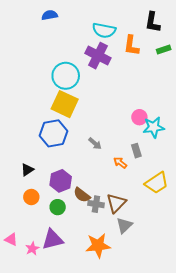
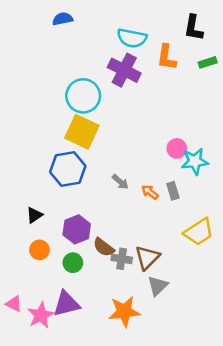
orange arrow: (120, 163) -> (150, 192), moved
pink star: (32, 249) -> (41, 315), size x1.5

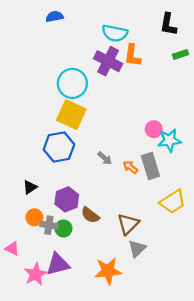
orange L-shape: (167, 57) -> (133, 56), moved
gray rectangle: (173, 191) -> (150, 166), size x1.6
gray cross: (122, 259) -> (49, 225), moved
pink triangle: (14, 304) -> (12, 249), moved

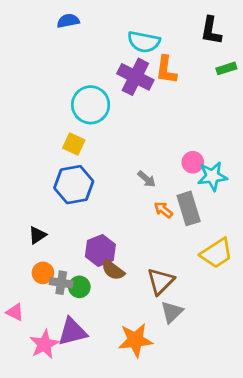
yellow square: (71, 115) -> (74, 144), moved, size x0.6
gray arrow: (105, 158) -> (147, 179), moved
purple hexagon: (67, 199) -> (100, 250), moved

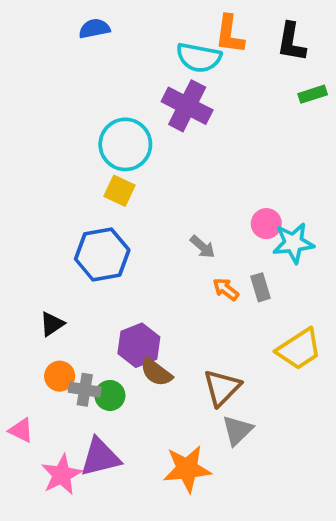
orange L-shape: (166, 70) -> (230, 34), moved
yellow square: (74, 144) -> (120, 191), moved
gray rectangle: (189, 208) -> (261, 287), size x0.6

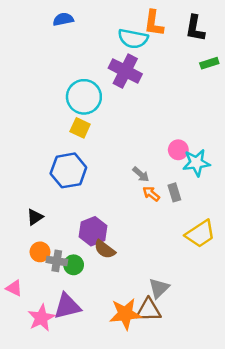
gray arrow: (203, 247) -> (141, 174), moved
brown triangle: (222, 388) -> (149, 310), moved, turned 44

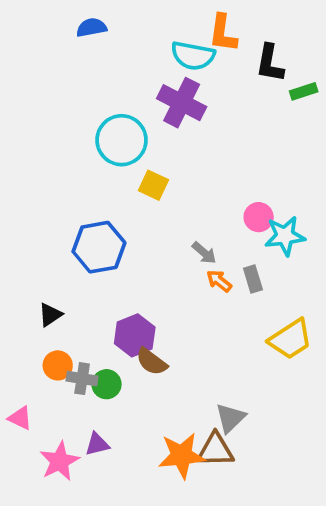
black L-shape: (195, 28) -> (270, 63), moved
yellow square: (80, 128) -> (153, 185), moved
purple triangle: (67, 306) -> (97, 444), size x0.6

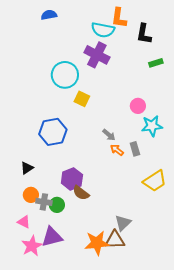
green rectangle: (304, 91) -> (156, 63), moved
pink circle: (259, 217) -> (138, 106), moved
pink triangle: (20, 418) -> (24, 222), moved
purple triangle: (97, 444) -> (52, 237), size x1.6

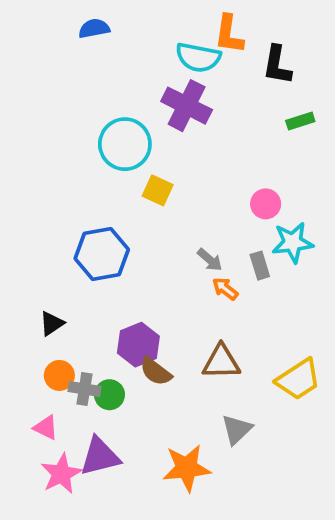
gray rectangle: (135, 149) -> (260, 266), moved
yellow trapezoid: (155, 181) -> (298, 379), moved
brown triangle: (115, 240) -> (221, 362), moved

